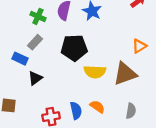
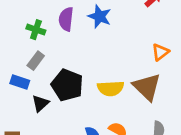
black pentagon: (74, 48) -> (67, 85), moved, turned 30
brown triangle: (125, 74) -> (147, 87), turned -50

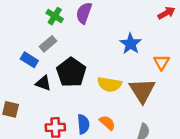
blue star: (100, 16) -> (131, 44), moved
orange triangle: (160, 52) -> (161, 62), turned -35
black triangle: (40, 103) -> (43, 83), turned 49

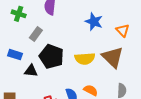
green cross: (55, 16) -> (19, 14), moved
gray rectangle: (48, 44) -> (36, 34), moved

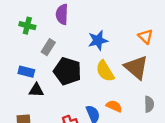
blue star: (94, 22) -> (98, 40), moved, turned -30
yellow semicircle: (85, 59) -> (105, 71), turned 66
black triangle: (31, 71) -> (36, 90), moved

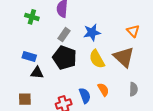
gray rectangle: (48, 47) -> (64, 35), moved
orange semicircle: (114, 106) -> (103, 90), turned 32

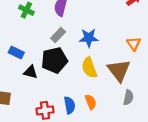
black pentagon: (65, 58) -> (54, 60), turned 30
black triangle: (37, 73) -> (31, 72), moved
gray semicircle: (133, 89) -> (128, 97), moved

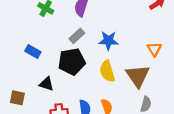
black triangle: (31, 72) -> (46, 84), moved

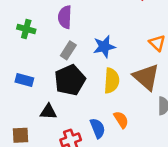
yellow semicircle: (107, 71) -> (112, 81), turned -145

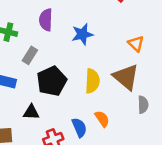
blue star: (104, 47) -> (82, 34), moved
gray rectangle: (68, 50) -> (30, 55), moved

